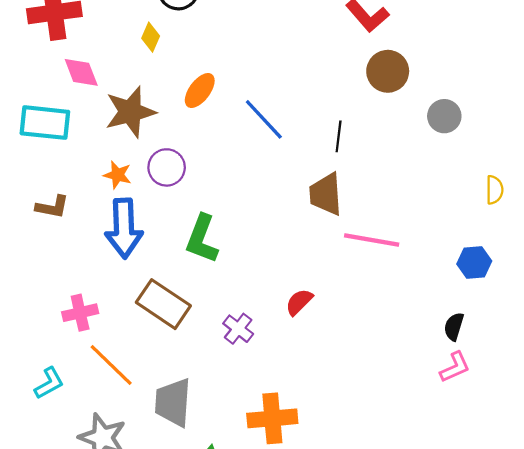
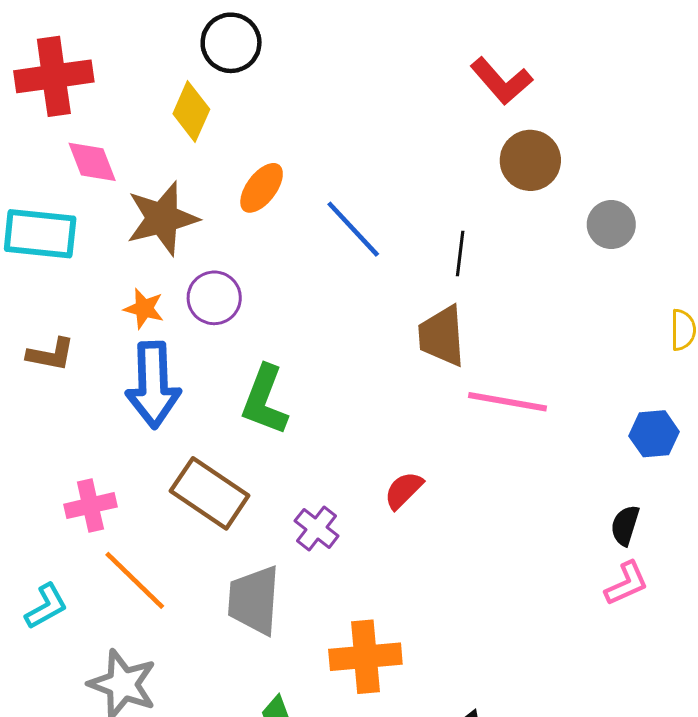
yellow diamond: (151, 37) -> (191, 112), size x1.4
gray trapezoid: (173, 402) -> (254, 600), moved

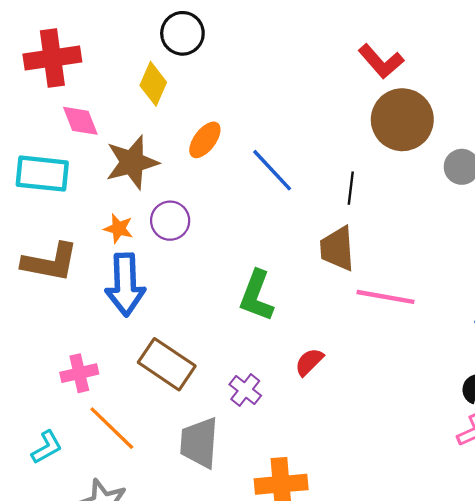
brown circle: (530, 160) -> (402, 120), size x1.4
brown L-shape: (51, 354) -> (50, 262), size x1.6
green L-shape: (265, 400) -> (256, 296), moved

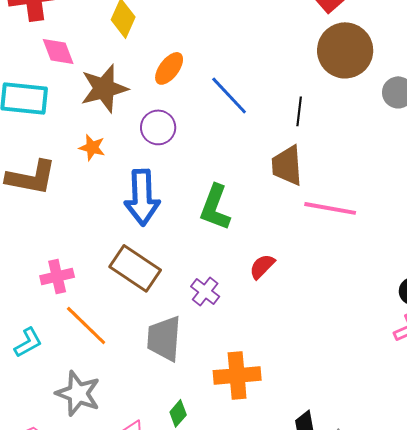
purple circle: (170, 221) -> (158, 127), moved
blue arrow: (125, 285) -> (142, 197), moved

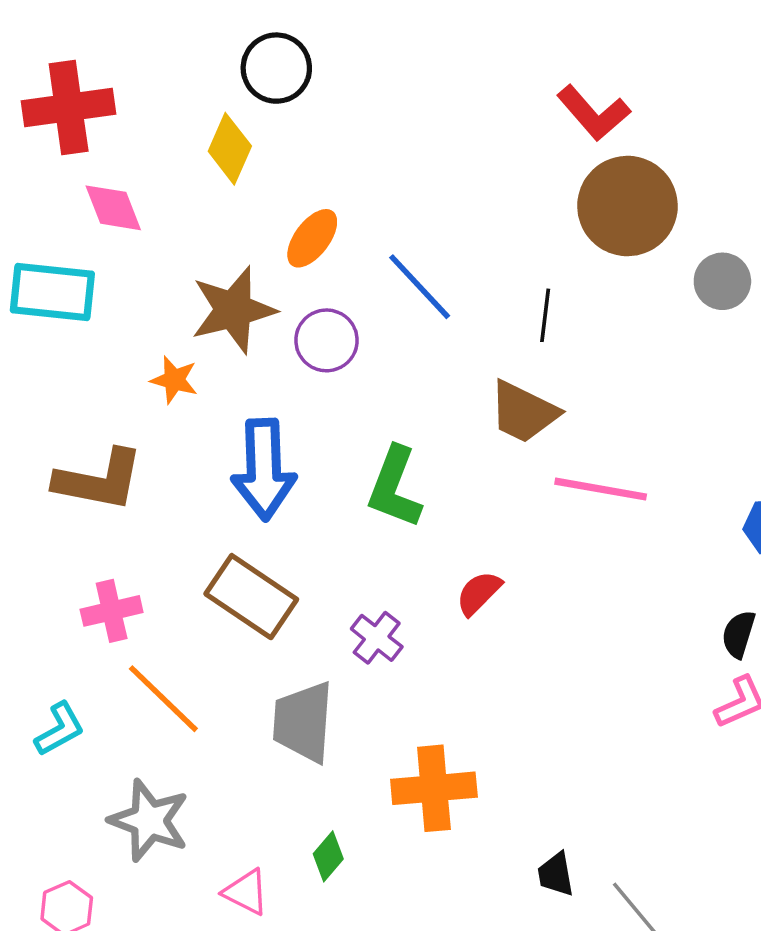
brown star: (104, 88) -> (233, 310), moved
purple circle: (158, 127) -> (327, 340), moved
brown trapezoid: (287, 165) -> (524, 412), turned -60
brown L-shape: (31, 177) -> (99, 480), moved

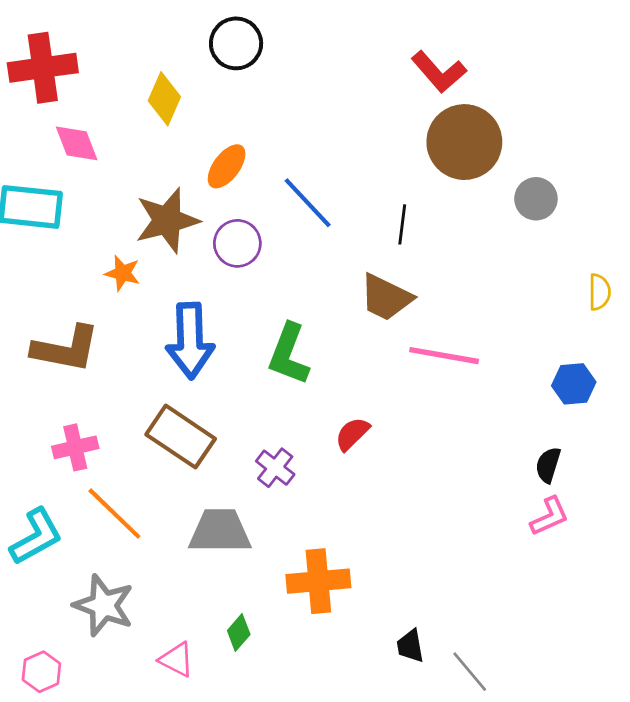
black circle: (276, 68) -> (236, 43), moved
gray trapezoid: (303, 722) -> (220, 531), turned 86
cyan L-shape: (60, 729) -> (36, 537), size x1.4

